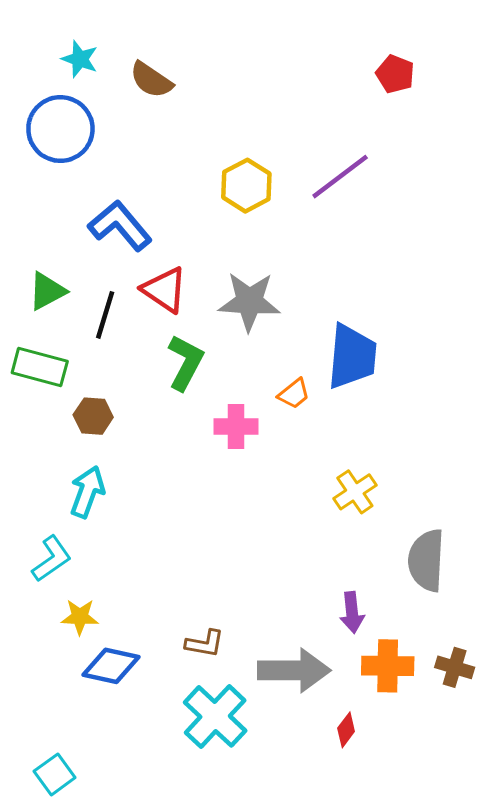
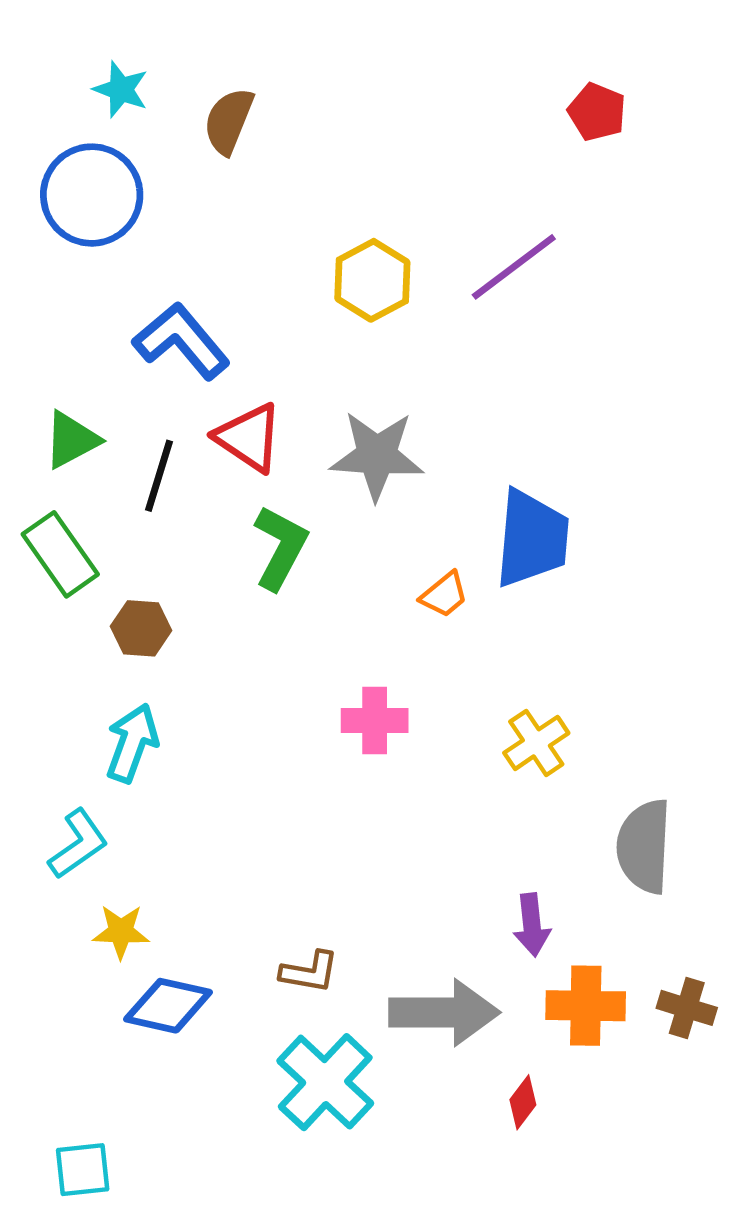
brown semicircle: (151, 80) -> (229, 121), turned 78
green rectangle: (40, 367) -> (60, 554), turned 40
pink cross: (236, 426) -> (375, 721), moved
cyan square: (55, 774) -> (83, 1170), turned 30

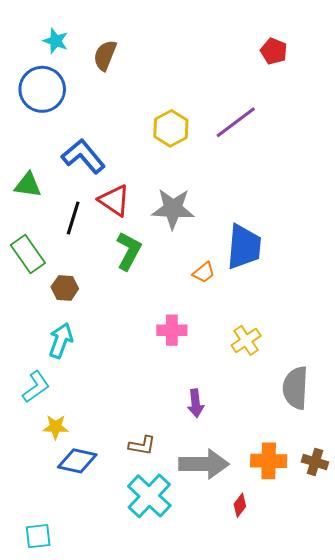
green triangle: (71, 440) -> (28, 185), moved, turned 36
purple arrow: (532, 925) -> (196, 403), moved

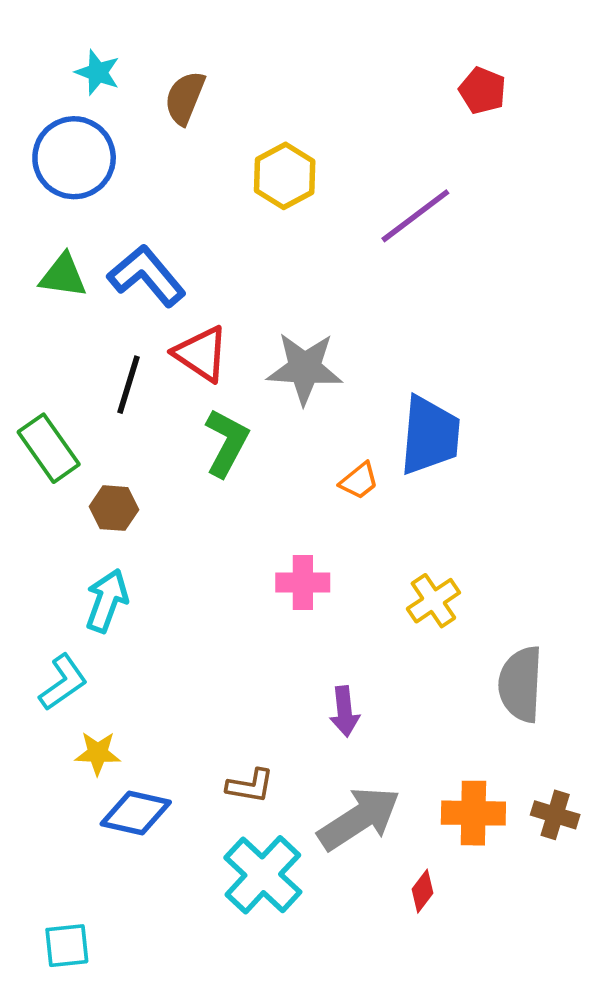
yellow hexagon: (171, 128) -> (285, 176), moved
green triangle: (28, 185) -> (63, 276), moved
gray arrow: (204, 464) -> (359, 819), turned -33

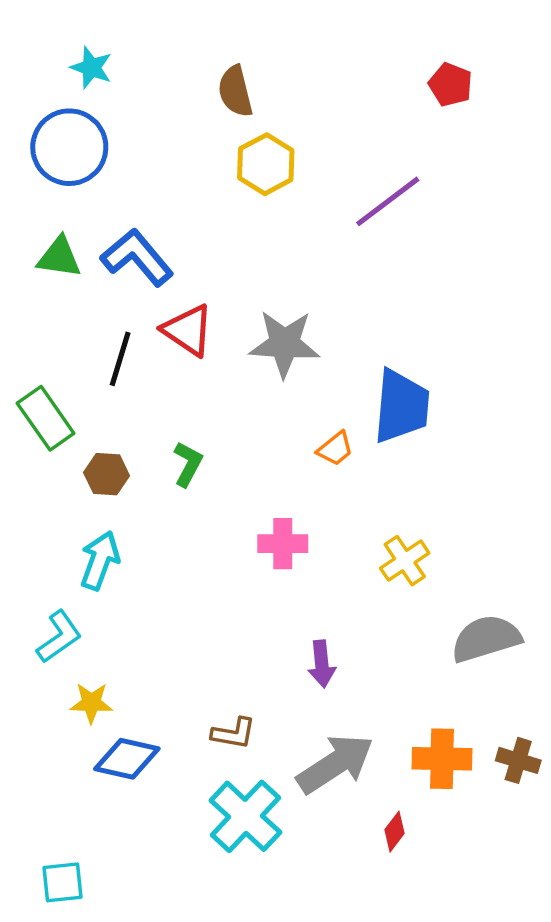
brown semicircle: (185, 98) -> (235, 91), moved, turned -36
green L-shape: (227, 443) -> (188, 464), moved, size x0.7
gray semicircle: (521, 684) -> (486, 638), turned 70

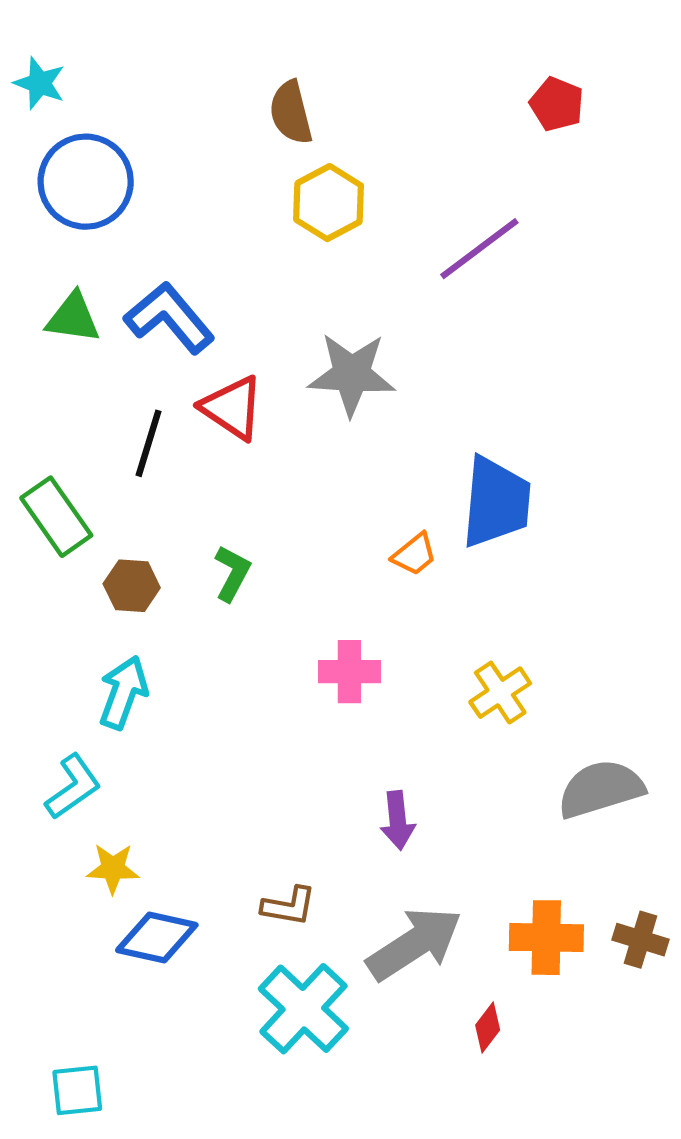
cyan star: (91, 68) -> (40, 83), moved
gray star: (284, 344) -> (352, 374), moved

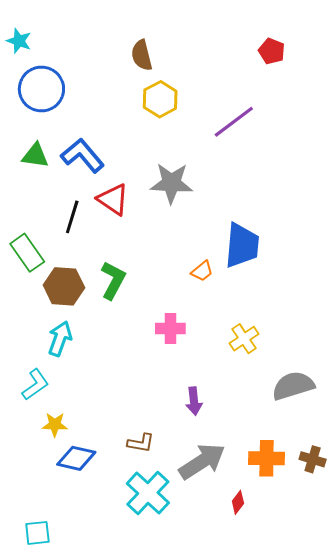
green L-shape: (232, 573) -> (113, 280), size x1.4
brown hexagon: (132, 586) -> (64, 286), size x1.5

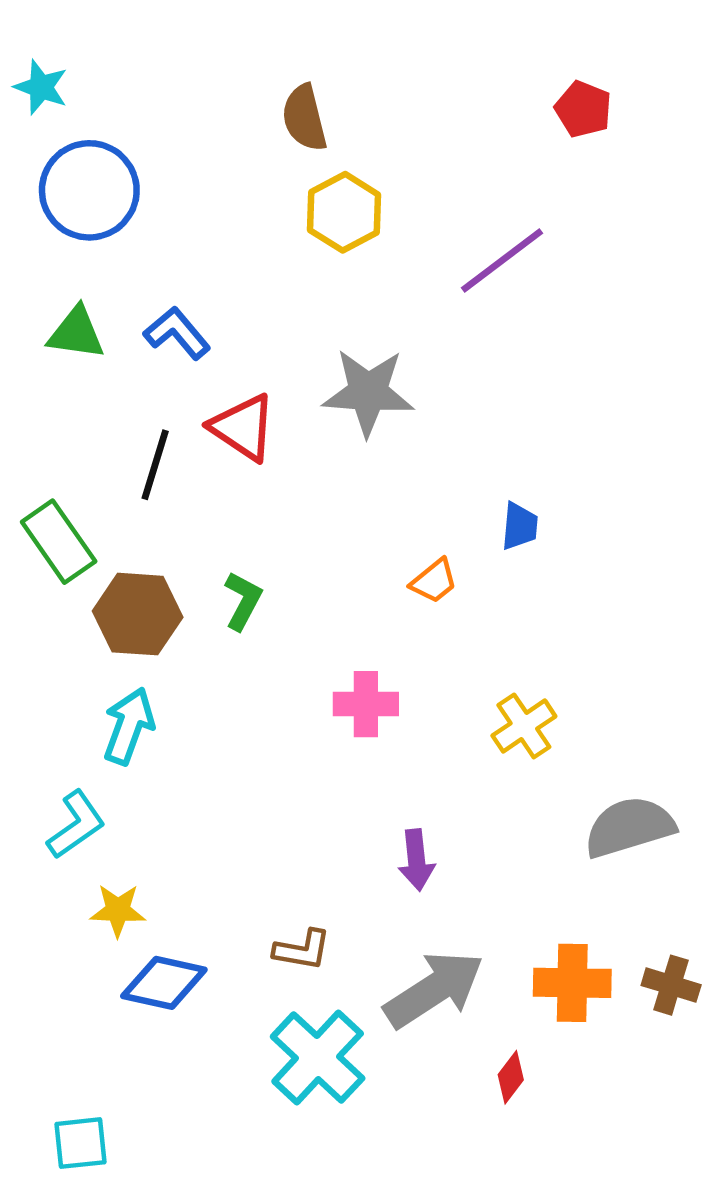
blue L-shape: (82, 155) -> (177, 333), size x0.7
blue trapezoid: (242, 246) -> (520, 526), size x0.5
green L-shape: (113, 280) -> (243, 601), size x0.7

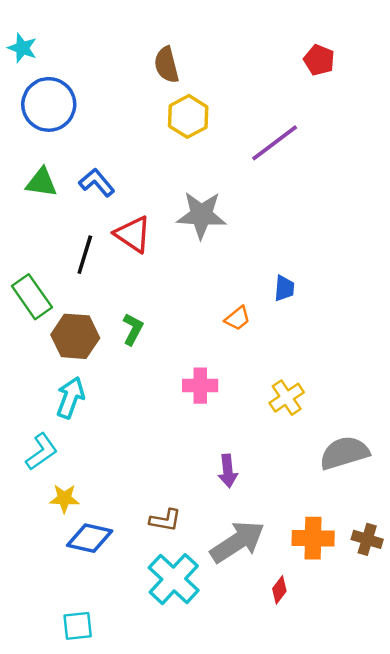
cyan square: (81, 1143) -> (78, 626), moved

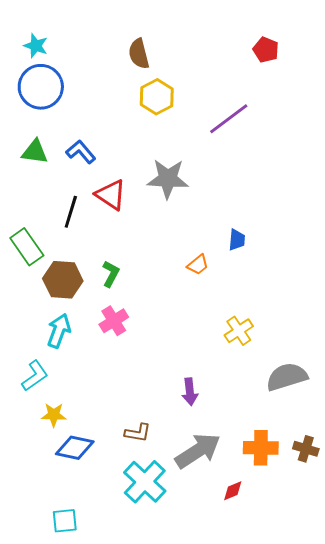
cyan star: (22, 48) -> (36, 46), moved
pink cross: (200, 386) -> (114, 321), moved, turned -32
red diamond: (279, 590) -> (233, 491), turned 30

